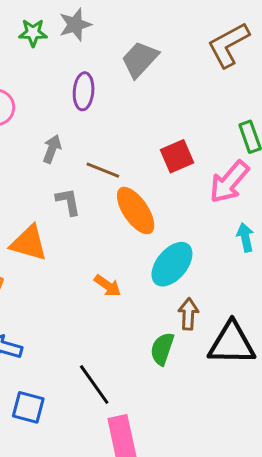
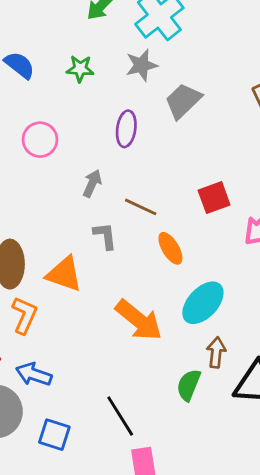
gray star: (75, 25) -> (141, 65), moved
orange ellipse: (136, 211) -> (170, 248), size x0.7
orange arrow: (108, 286) -> (139, 320), size x1.8

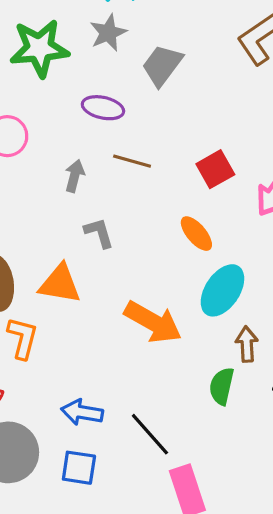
green star: (80, 69) -> (39, 48), size x1.8
purple ellipse: (126, 129) -> (103, 108), turned -76
brown line: (141, 207) -> (132, 161), moved
orange ellipse: (170, 248) -> (196, 234), moved
blue arrow: (34, 374) -> (82, 412), moved

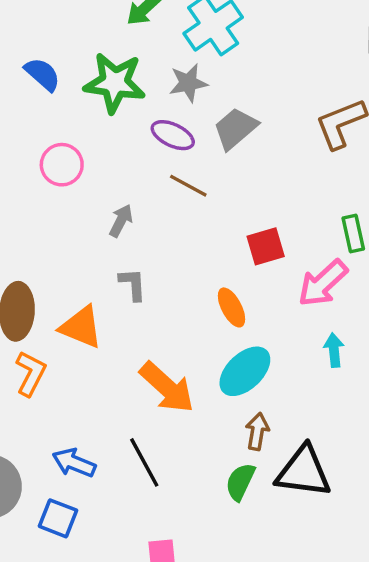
purple ellipse: (103, 108) -> (173, 135), moved
brown line: (132, 161) -> (188, 186), moved
green semicircle: (222, 386) -> (240, 482), moved
black line: (150, 434) -> (144, 462), moved

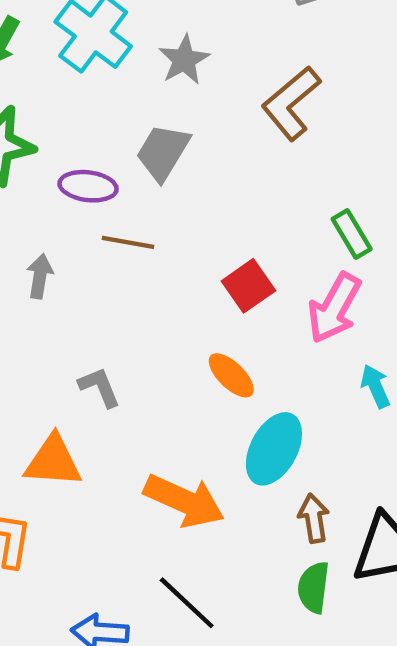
gray star: (188, 83) -> (184, 60), moved
gray arrow: (121, 221) -> (40, 276), moved

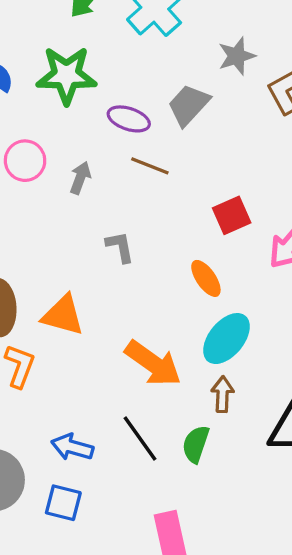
gray star: (184, 60) -> (237, 56), moved
gray L-shape: (99, 387) -> (120, 247), moved
brown arrow: (314, 518) -> (222, 394), moved
green semicircle: (313, 587) -> (196, 444), moved

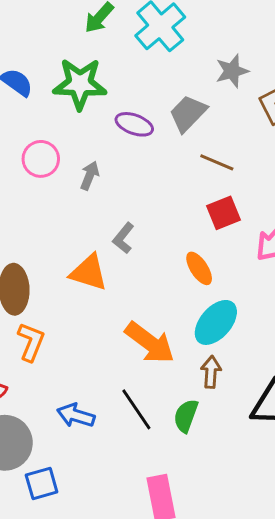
brown line: (150, 166) -> (217, 162), moved
gray L-shape: (120, 247) -> (123, 238), turned -132
orange triangle: (63, 315) -> (89, 272), moved
blue square: (63, 503) -> (42, 484), moved, turned -32

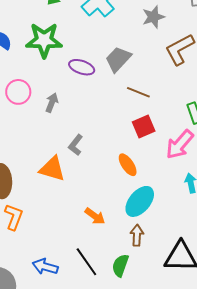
gray star: (232, 71) -> (153, 17), moved
orange arrow: (150, 343) -> (95, 216), size x0.6

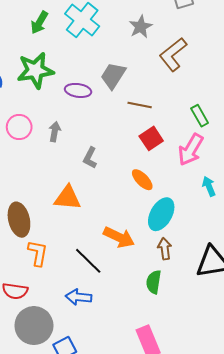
gray L-shape: (76, 145) -> (90, 158), moved
orange arrow: (95, 216) -> (119, 237), size x1.4
black line: (86, 262) -> (88, 261), moved

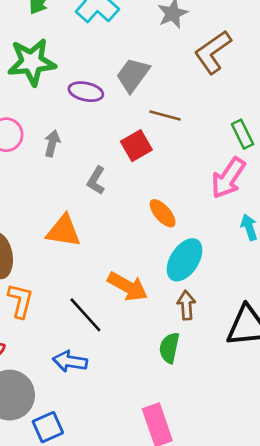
red square: (151, 138) -> (136, 146), moved

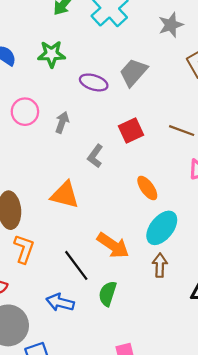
green star: (32, 62) -> (51, 54), size x0.7
brown line: (165, 116) -> (182, 131), moved
green semicircle: (169, 348) -> (108, 294), moved

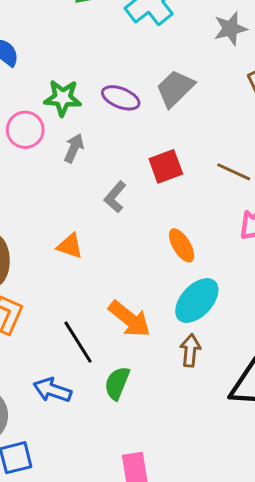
green star: (51, 54) -> (63, 98), moved
orange triangle: (65, 195) -> (70, 246), size x0.7

